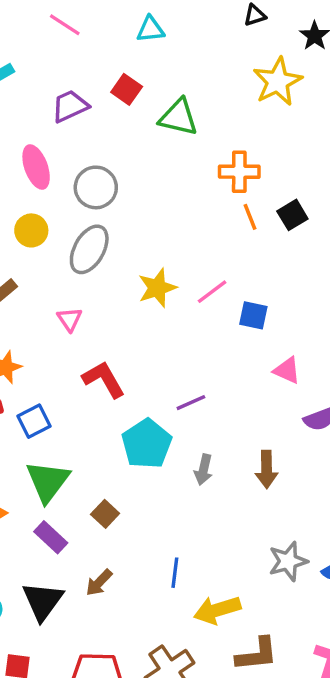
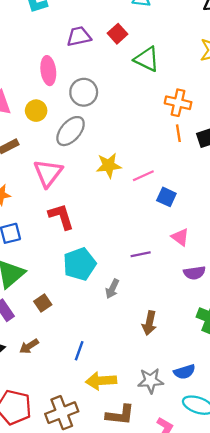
pink triangle: (70, 319) -> (48, 173), size x1.8
purple line: (191, 403) -> (141, 254), moved
brown arrow: (267, 469) -> (149, 323), moved
gray star: (288, 561) -> (151, 381), moved

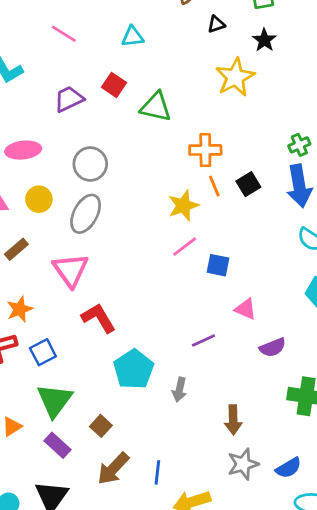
pink ellipse: (48, 71) -> (23, 150), moved, turned -76
yellow star: (109, 165) -> (183, 206), moved
brown arrow: (29, 346) -> (113, 469), moved, size x1.5
gray star: (151, 381) -> (243, 464), moved

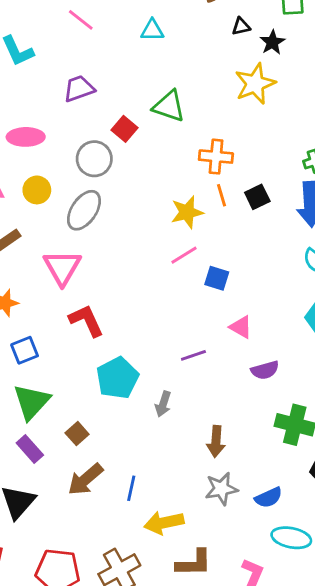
black star: (264, 40) -> (272, 42), moved
red square: (114, 85) -> (124, 129), moved

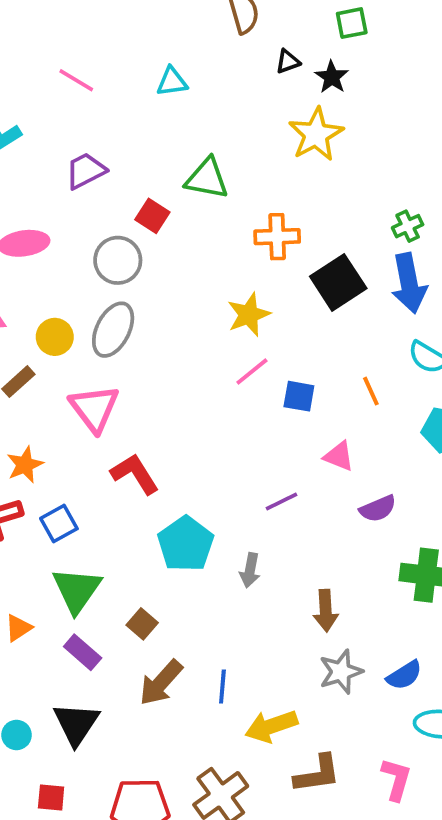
yellow circle: (37, 190) -> (55, 337), moved
orange line: (221, 195) -> (371, 391), moved
black square: (257, 197) -> (338, 282), size x1.6

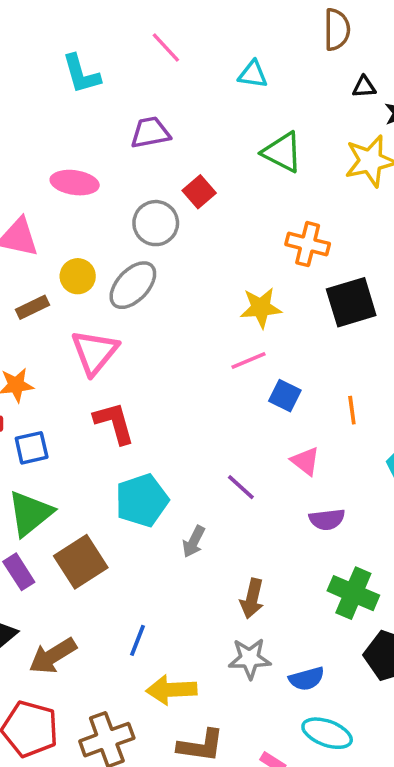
green triangle: (207, 179) -> (282, 152), moved
purple line: (281, 501) -> (241, 487), turned 52
brown square: (142, 624) -> (81, 562), size x1.8
brown arrow: (161, 683) -> (53, 656), moved

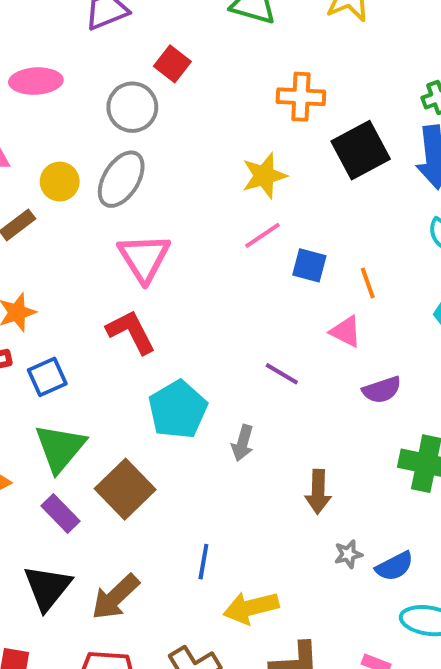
pink triangle: (95, 352) -> (144, 258), moved
orange line: (352, 410) -> (368, 283), moved
gray star: (250, 659) -> (348, 554), moved, size x0.6

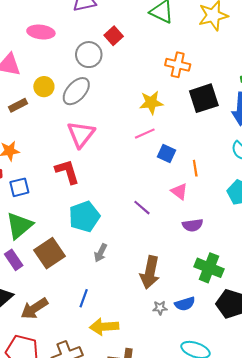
gray arrow: (243, 443) -> (101, 253), moved
brown arrow: (318, 492) -> (150, 272), size x1.4
blue semicircle: (395, 566) -> (185, 304), moved

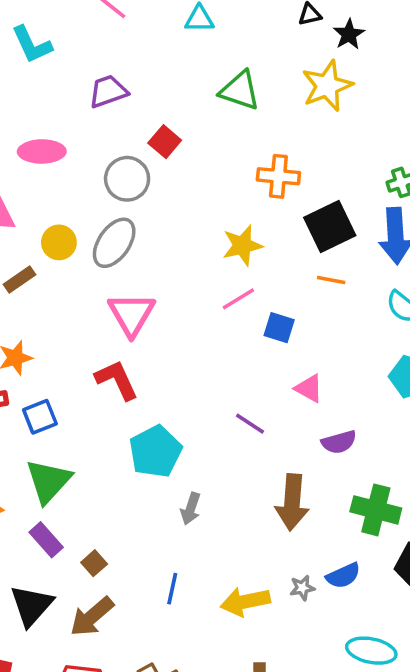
orange line: (195, 168) -> (331, 280), moved, turned -63
brown square: (50, 253) -> (94, 563), moved, size x0.5
brown arrow: (150, 272) -> (292, 502), moved
yellow arrow: (104, 327) -> (245, 602), moved

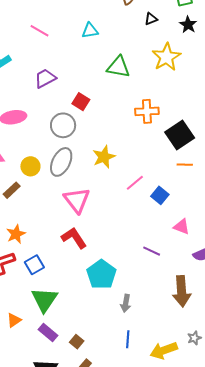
black star: (349, 34) -> (188, 25), moved
yellow star: (242, 245) -> (104, 157), moved
blue square: (279, 328) -> (160, 195), turned 30
blue line: (172, 589) -> (128, 339), moved

